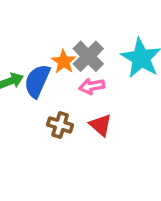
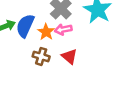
orange star: (64, 62) -> (46, 32), moved

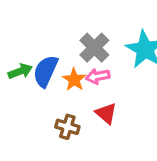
brown cross: (41, 56) -> (67, 127), moved

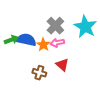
blue semicircle: (45, 71) -> (26, 40), turned 78

